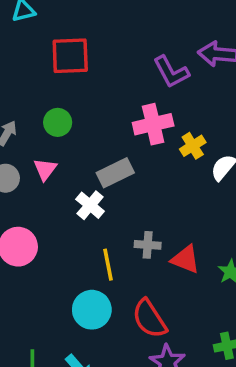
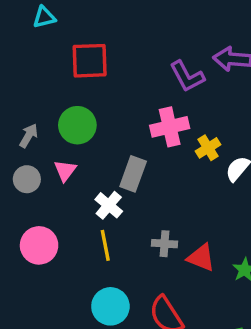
green circle: (58, 122) -> (77, 125), size x1.4
gray rectangle: (115, 173) -> (133, 174), turned -44
yellow line: (108, 265) -> (105, 245), moved

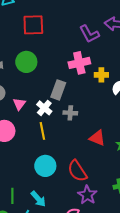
yellow cross: (208, 148) -> (101, 75), turned 32
pink triangle: (65, 170) -> (19, 104), moved
gray cross: (164, 244) -> (70, 113), moved

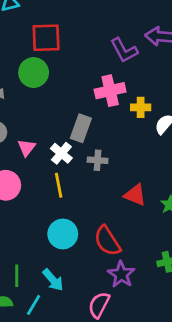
green circle: (26, 62) -> (34, 73), moved

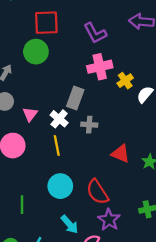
purple L-shape: (124, 50) -> (95, 33), moved
yellow cross: (141, 107) -> (125, 81), turned -35
green line: (17, 276) -> (22, 205), moved
cyan arrow: (53, 280) -> (70, 224), moved

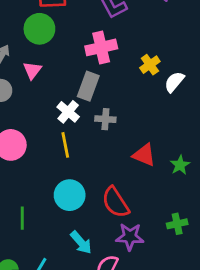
pink cross: (100, 67) -> (101, 47), moved
pink triangle: (30, 114) -> (32, 70), moved
purple star: (109, 220) -> (130, 237), turned -30

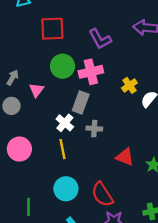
green circle: (39, 29) -> (63, 66), moved

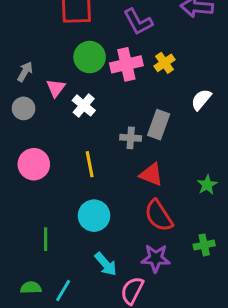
yellow cross: (129, 85) -> (164, 63), moved
gray rectangle: (81, 102) -> (159, 125), moved
white cross: (65, 123) -> (84, 105), moved
red triangle: (125, 157) -> (151, 175), moved
red semicircle: (102, 194) -> (159, 216), moved

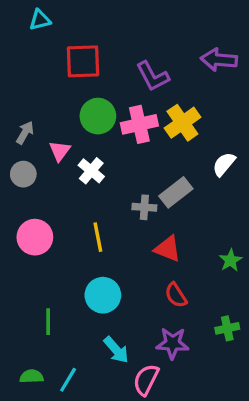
yellow cross: (164, 63) -> (182, 123), size x1.5
gray rectangle: (159, 125) -> (176, 192), turned 32
red semicircle: (159, 216) -> (176, 295), size x0.7

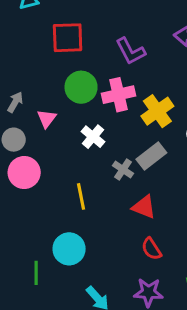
yellow cross: (182, 123) -> (157, 111), moved
white cross: (91, 171) -> (93, 137), moved
gray cross: (144, 207) -> (123, 170), turned 30
pink circle: (35, 237) -> (24, 173), moved
cyan circle: (103, 295) -> (69, 249), moved

